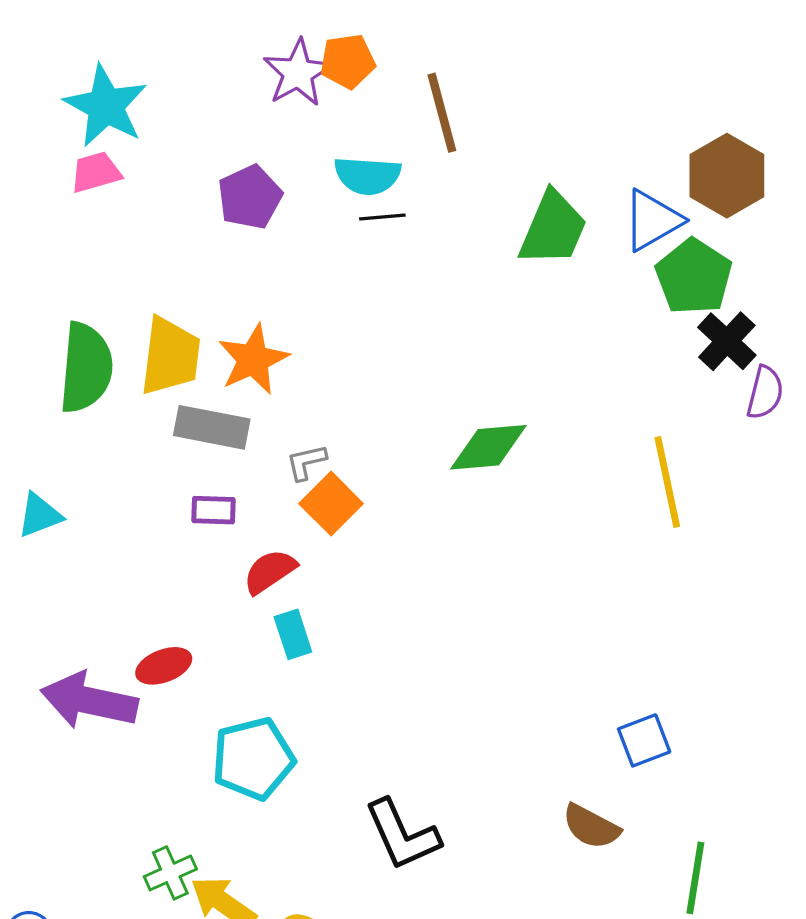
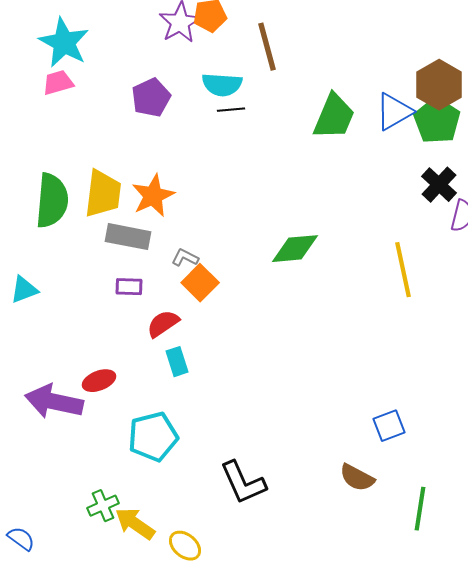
green pentagon: (694, 277) -> (437, 121), moved
gray L-shape: (306, 462) -> (185, 258), turned 40

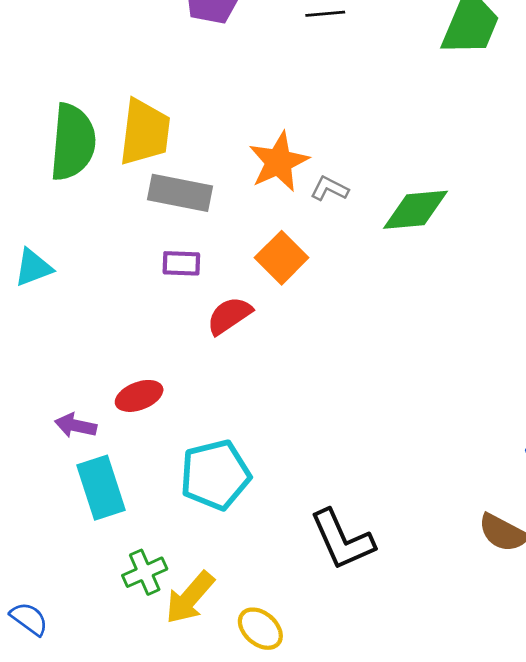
orange star: (153, 196) -> (279, 162), moved
gray L-shape: (185, 258) -> (329, 189), moved
cyan rectangle: (177, 362) -> (101, 488), moved, size x1.5
purple arrow: (54, 402) -> (76, 426), size x0.5
yellow arrow: (135, 524) -> (190, 598), turned -84

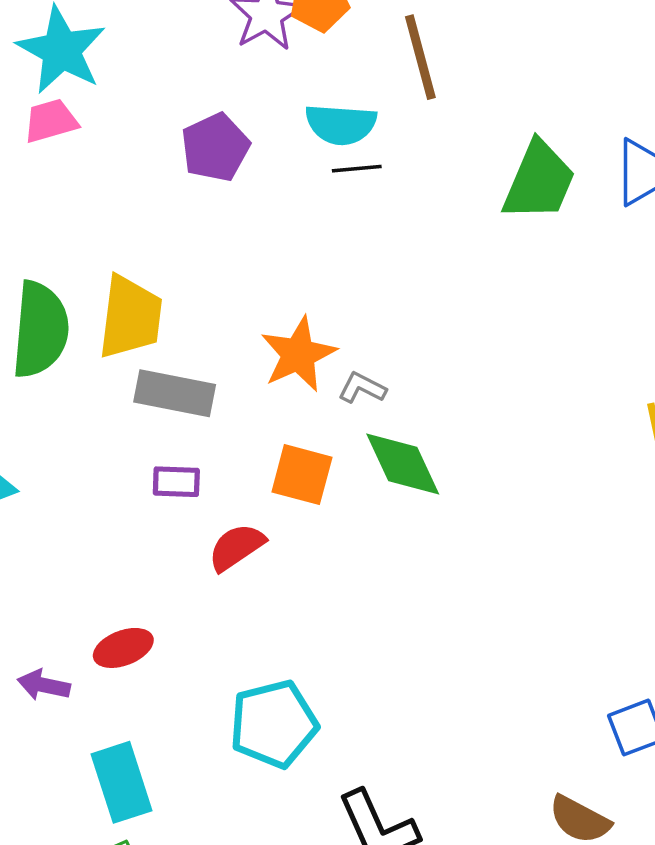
green diamond: (415, 210) -> (403, 464), moved, turned 70
orange square: (282, 258) -> (302, 475), turned -30
cyan pentagon: (215, 475) -> (274, 724), moved
cyan rectangle: (101, 488) -> (122, 782), moved

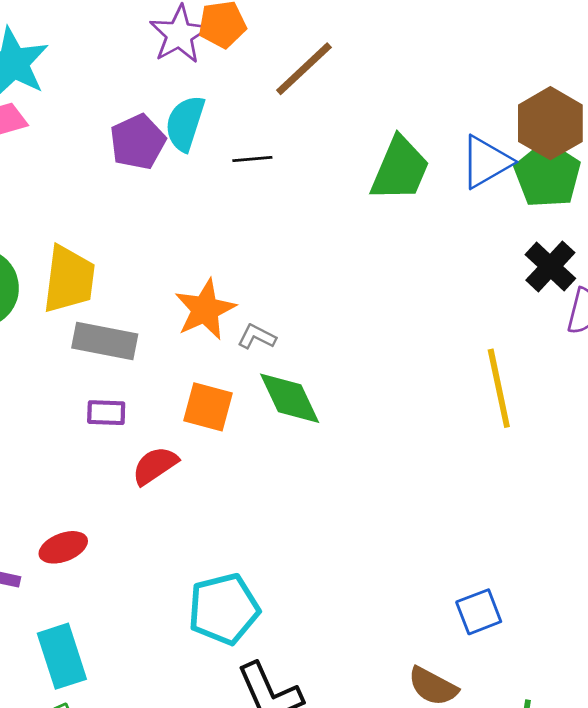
brown line: (420, 57) -> (304, 69), turned 62
cyan semicircle: (341, 124) -> (185, 123), moved, turned 104
cyan pentagon: (274, 724) -> (224, 609), moved

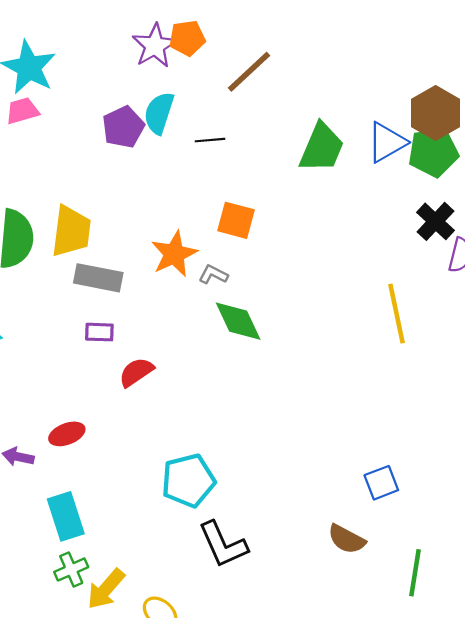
green pentagon: (548, 175) -> (433, 152), turned 30
orange square: (208, 407) -> (236, 220), moved

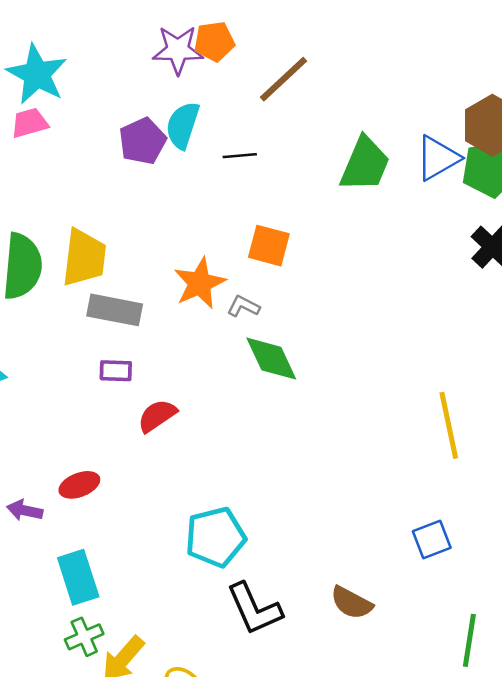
purple star: (155, 46) -> (178, 50), turned 30
yellow line: (396, 314) -> (449, 425), moved
brown semicircle: (347, 539) -> (352, 603), moved

